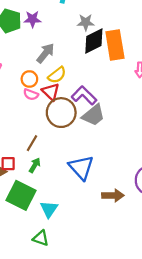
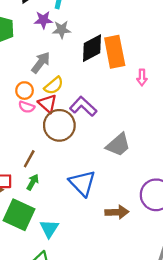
purple star: (32, 19) -> (43, 20), moved
gray star: (86, 22) -> (62, 30), moved
gray trapezoid: (93, 115) -> (118, 145), moved

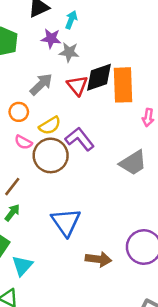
yellow semicircle: (54, 85) -> (50, 126), moved
red triangle: (48, 104) -> (77, 85), moved
pink semicircle: (27, 107) -> (23, 142), moved
gray trapezoid: (118, 145) -> (133, 163), moved

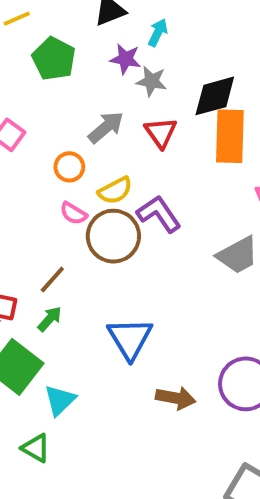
black diamond: (99, 77) -> (215, 96), moved

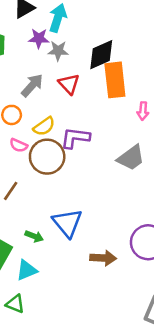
cyan arrow: (158, 33) -> (58, 18), size x1.5
purple L-shape: (159, 214) -> (75, 138), turned -40
green arrow: (50, 319) -> (34, 236), moved, turned 78
cyan triangle: (60, 400) -> (27, 270), turned 30

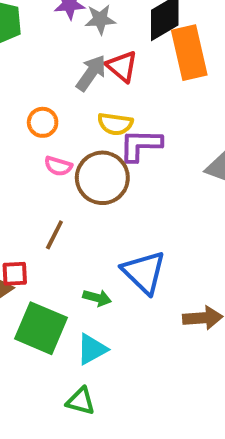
gray arrow: (32, 85) -> (91, 73), moved
yellow semicircle: (44, 126) -> (115, 124), moved, turned 50

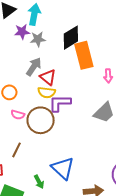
red triangle: (122, 66) -> (48, 77), moved
green arrow: (97, 298) -> (39, 182), turned 48

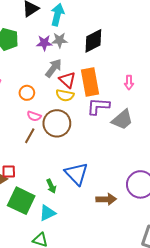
purple star: (22, 32) -> (44, 43), moved
orange rectangle: (84, 55) -> (90, 82), moved
purple L-shape: (60, 103) -> (98, 106), moved
brown line: (17, 150) -> (30, 136), moved

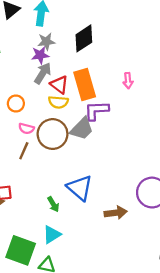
purple star: (44, 43) -> (40, 55), moved
gray trapezoid: (122, 120) -> (82, 129), moved
green square: (21, 201) -> (21, 250), moved

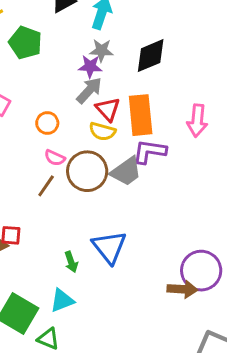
pink arrow: (128, 81) -> (197, 121), size x1.5
brown arrow: (116, 213) -> (182, 289), moved

